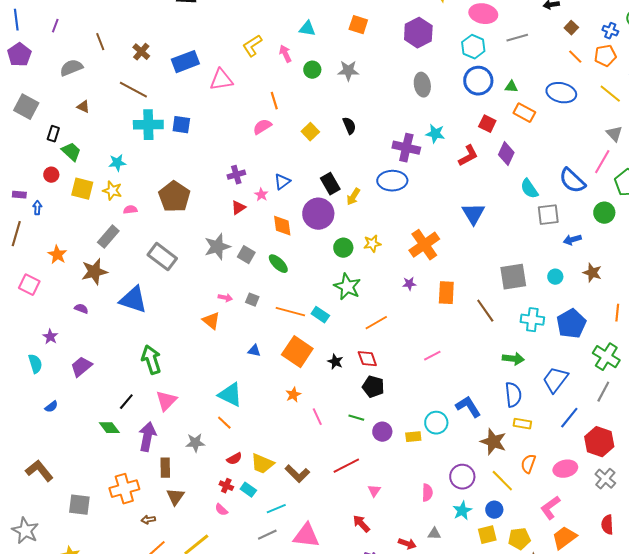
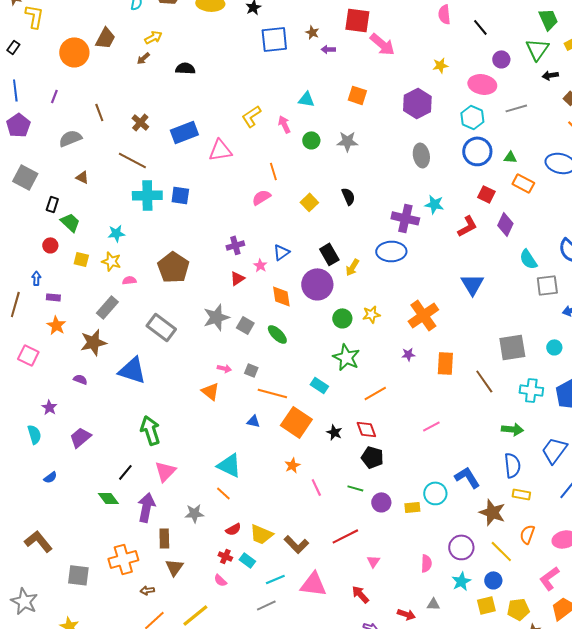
yellow square: (82, 189) -> (81, 259), size x0.7
purple rectangle: (19, 195) -> (53, 297), moved
orange line: (290, 312) -> (272, 393), moved
pink triangle: (306, 536) -> (313, 584), moved

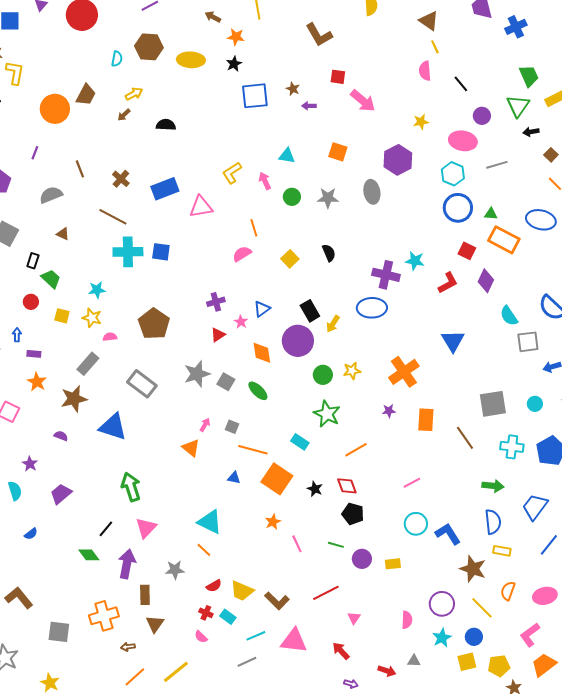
red square: (357, 20) -> (338, 77), size x0.6
gray ellipse: (421, 155) -> (372, 192), moved
orange rectangle: (523, 183) -> (504, 240), size x1.4
pink arrow: (224, 368) -> (205, 425), turned -72
cyan circle: (435, 493) -> (416, 524), moved

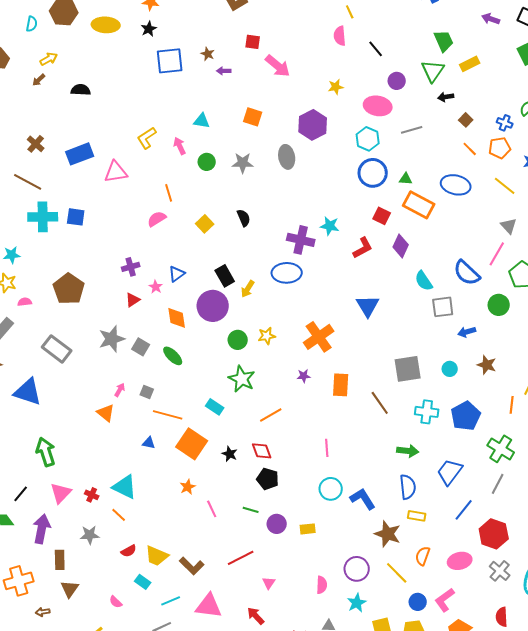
pink line: (412, 483) -> (327, 448), turned -66
red cross: (206, 613) -> (92, 495), moved
blue circle: (474, 637) -> (418, 602), moved

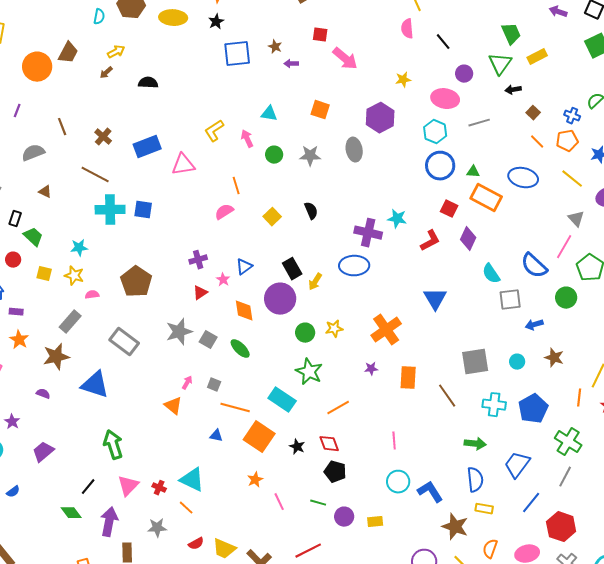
cyan rectangle: (215, 407) -> (282, 400), size x1.5

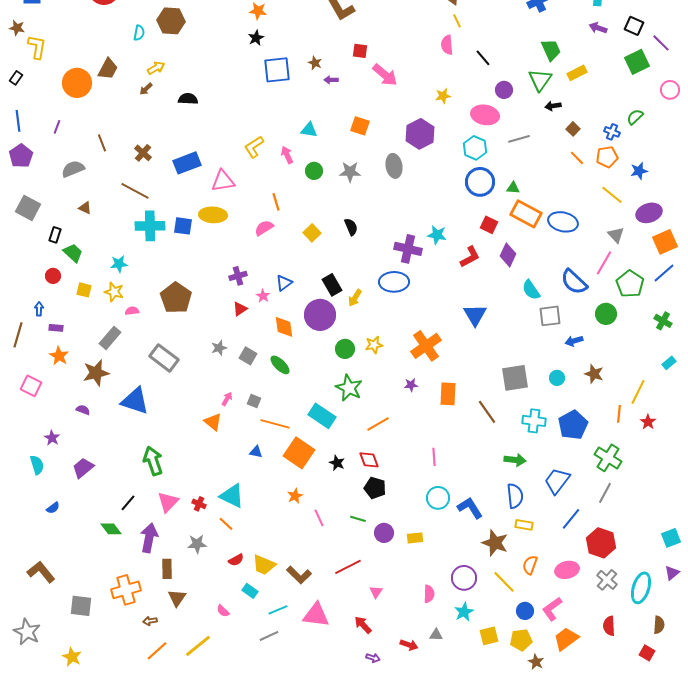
yellow ellipse: (173, 18) -> (213, 215), moved
blue ellipse: (523, 178) -> (563, 222), moved
gray star: (179, 332) -> (219, 348), size x0.6

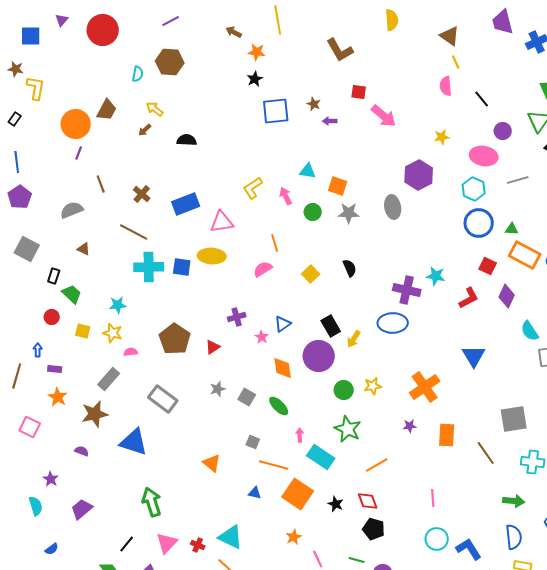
yellow arrow: (156, 68) -> (155, 109), turned -114
orange square: (360, 126) -> (338, 186), moved
purple line: (57, 127) -> (79, 153), moved
red triangle: (240, 309) -> (213, 347), moved
pink arrow: (227, 399) -> (300, 435), moved, turned -32

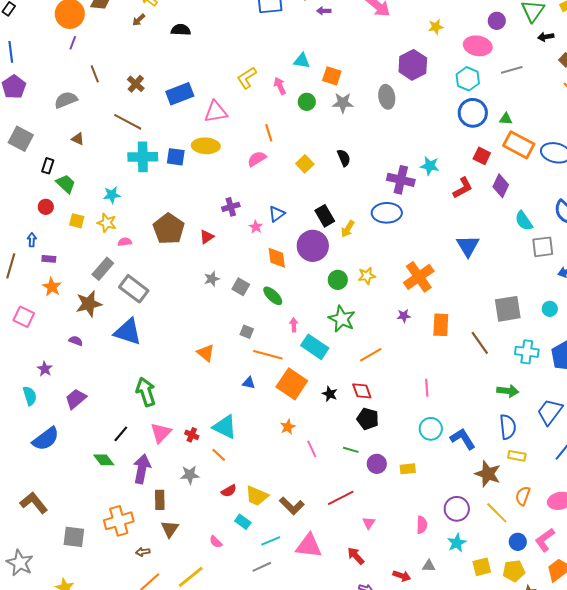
gray rectangle: (163, 399) -> (134, 289), moved
blue semicircle: (52, 549) -> (46, 439), size x2.0

